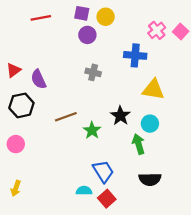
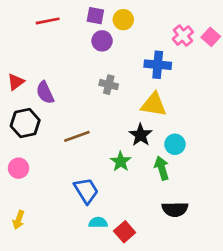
yellow triangle: (153, 89) -> (154, 104), moved
green star: (92, 130) -> (121, 162), moved
blue trapezoid: (103, 171) -> (86, 191), moved

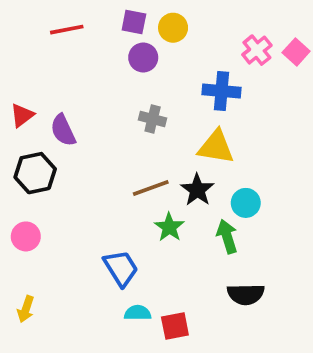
brown line: (77, 136) -> (151, 188), moved
red square: (125, 232) -> (175, 326), turned 30

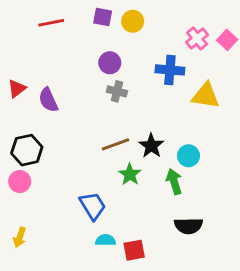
purple circle: (143, 57) -> (110, 63), moved
yellow triangle: (216, 147) -> (206, 96), moved
black hexagon: (35, 173) -> (27, 150), moved

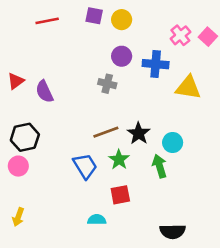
purple circle: (110, 63) -> (122, 56), moved
blue trapezoid: (93, 206) -> (85, 166), moved
black semicircle: (188, 226) -> (173, 231), moved
red square: (134, 250) -> (120, 195), moved

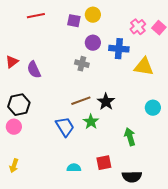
purple square: (94, 16) -> (74, 21), moved
cyan circle: (173, 143) -> (153, 108), moved
green arrow: (160, 166) -> (130, 137), moved
red square: (120, 195) -> (104, 163), moved

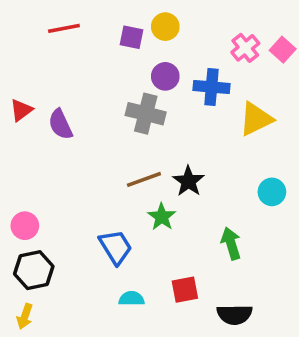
gray cross: (82, 64) -> (146, 114), size x1.5
yellow triangle: (144, 67) -> (256, 119), turned -35
black hexagon: (19, 105) -> (34, 270), moved
blue trapezoid: (65, 127) -> (115, 247), moved
yellow arrow: (14, 166) -> (25, 316), moved

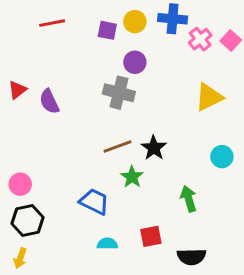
blue cross: (211, 87) -> (173, 19), moved
blue trapezoid: (115, 247) -> (94, 202), turned -32

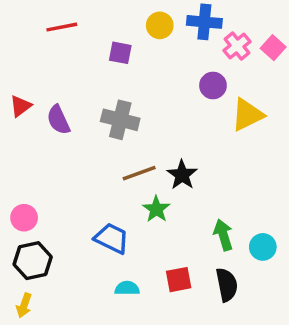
purple square: (107, 30) -> (120, 53), moved
purple circle: (135, 62) -> (213, 85), moved
gray cross: (119, 93) -> (120, 120), moved
cyan circle: (222, 157) -> (263, 247), moved
black semicircle: (191, 257) -> (227, 285), moved, turned -100

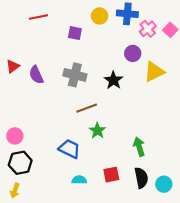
black star: (182, 175) -> (113, 80), moved
cyan circle: (263, 247) -> (164, 184), moved

